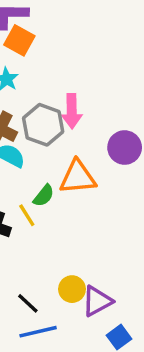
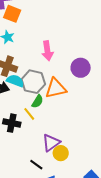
gray hexagon: (43, 125) -> (33, 82), moved
purple triangle: (97, 301) -> (51, 143), moved

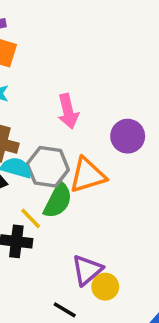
green semicircle: (38, 101) -> (58, 200), size x1.5
yellow line: (29, 114) -> (31, 218), moved

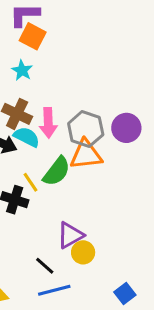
pink arrow: (68, 111) -> (48, 123), moved
gray hexagon: (48, 167) -> (86, 129), moved

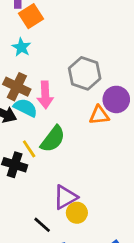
orange square: (33, 36) -> (31, 16), turned 30
gray hexagon: (86, 129) -> (85, 73), moved
orange triangle: (86, 155) -> (99, 115), moved, size x0.7

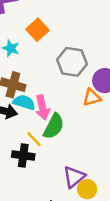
orange square: (31, 16) -> (38, 30), moved
pink arrow: (45, 95) -> (42, 107), moved

